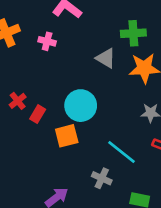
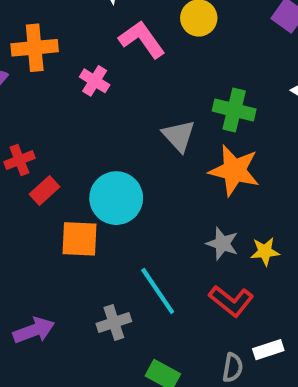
gray cross: (102, 178) -> (114, 323), turned 30

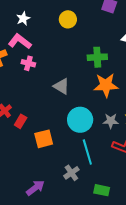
pink L-shape: (142, 39) -> (20, 41), moved
gray triangle: (179, 136) -> (61, 86), moved
cyan circle: (116, 198) -> (80, 120), moved
cyan line: (158, 291) -> (87, 152), turned 35

